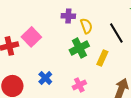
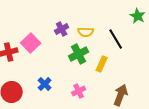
purple cross: (68, 16) -> (62, 29), moved, turned -32
yellow semicircle: (86, 26) -> (86, 32), turned 112

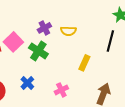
black line: (116, 39) -> (110, 41), moved, turned 45
green cross: (79, 54) -> (38, 51), moved, turned -30

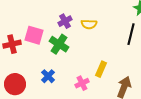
pink square: (13, 42) -> (34, 35), turned -30
yellow rectangle: (84, 63) -> (101, 69), moved

